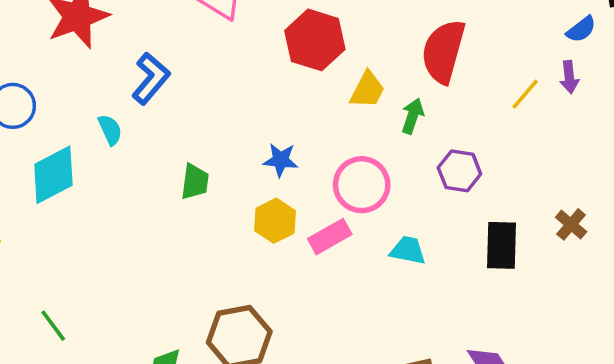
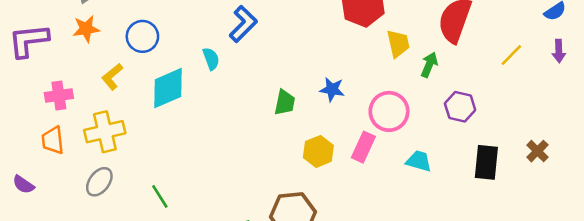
purple arrow: (569, 77) -> (559, 51), moved
yellow trapezoid: (367, 90) -> (398, 44), turned -44
green trapezoid: (195, 182) -> (285, 103), moved
yellow hexagon: (275, 221) -> (318, 151), moved
pink rectangle: (330, 237) -> (363, 147), turned -40

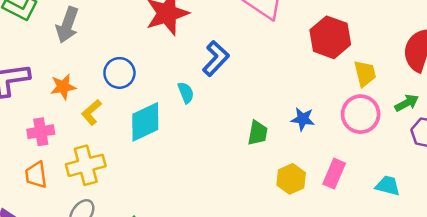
orange star: (86, 29) -> (63, 87), moved
green arrow: (429, 65) -> (407, 103), moved, turned 40
pink circle: (389, 111) -> (361, 114), moved

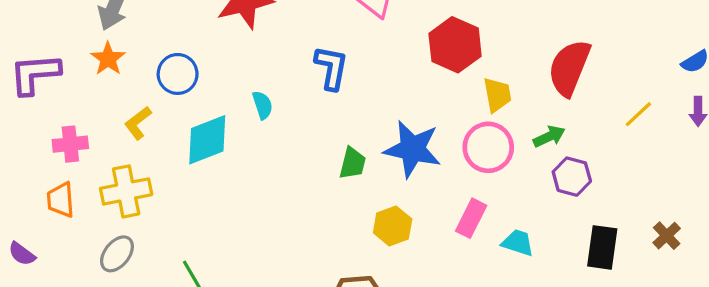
blue L-shape: (216, 58) -> (331, 68), moved, turned -36
orange star: (63, 87) -> (108, 59), moved, turned -30
blue star: (303, 119) -> (412, 149), size x1.8
pink rectangle: (334, 174) -> (471, 218), moved

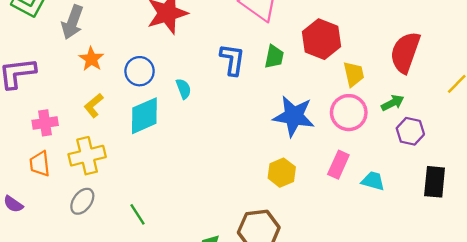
orange star: (108, 59) -> (91, 59), moved
blue circle: (178, 74) -> (140, 71), moved
green trapezoid: (353, 163) -> (274, 57), moved

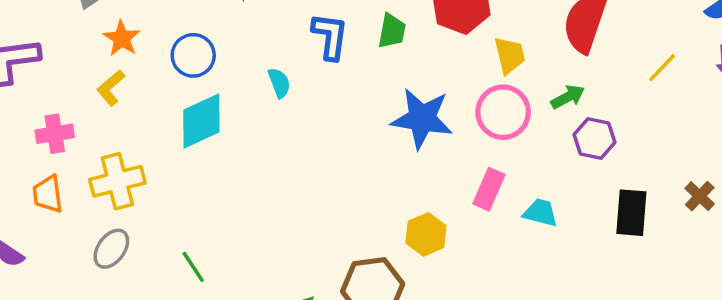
cyan semicircle: (183, 89) -> (279, 83), moved
yellow L-shape: (94, 106) -> (111, 88), moved
yellow hexagon: (282, 173) -> (426, 234), moved

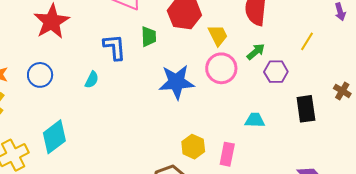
yellow line: (662, 68) -> (307, 41), moved
cyan semicircle: (279, 83) -> (92, 80), turned 60
cyan diamond: (201, 121) -> (54, 137), moved
pink rectangle: (489, 189) -> (227, 154), moved

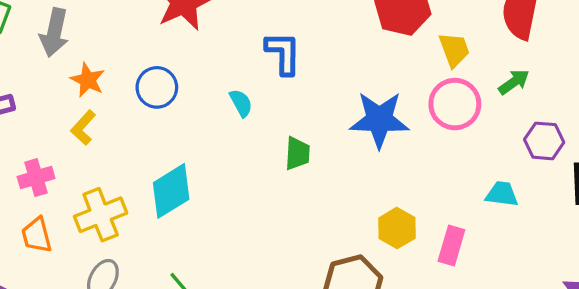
green trapezoid: (149, 37) -> (297, 153), moved
purple hexagon: (276, 72) -> (544, 141), moved
cyan semicircle: (92, 80) -> (241, 103), turned -60

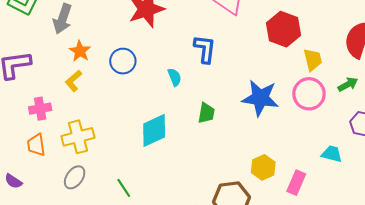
cyan diamond: (171, 191) -> (154, 130), moved

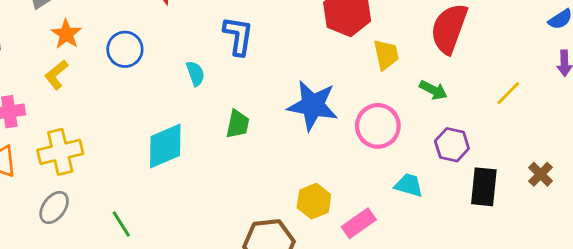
green arrow: (348, 84) -> (433, 90), turned 54
pink circle: (309, 94) -> (378, 126), moved
pink rectangle: (296, 183) -> (359, 223), turned 30

